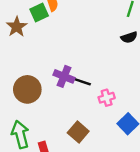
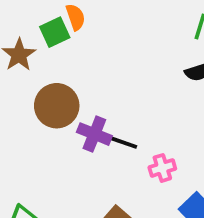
brown circle: (27, 89) -> (57, 106), moved

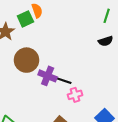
pink cross: (162, 168) -> (75, 95), moved

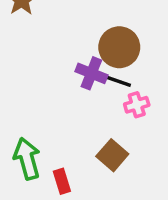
brown circle: (26, 60) -> (119, 47), moved

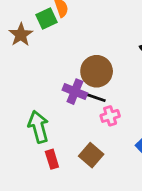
green arrow: (27, 159) -> (38, 127), moved
red rectangle: (62, 181) -> (52, 159), moved

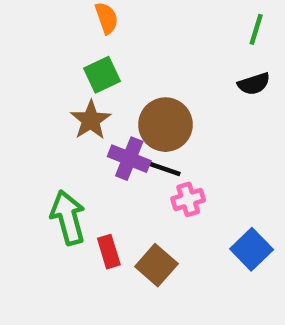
green square: (46, 18) -> (102, 75), moved
brown star: (21, 35) -> (91, 120), moved
red rectangle: (52, 159) -> (109, 252), moved

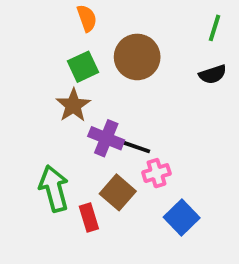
brown circle: (165, 125) -> (137, 57), moved
blue square: (252, 249) -> (182, 218), moved
brown square: (156, 265) -> (118, 192), moved

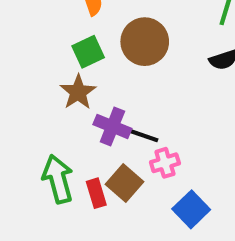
red rectangle: (89, 218) -> (96, 193), moved

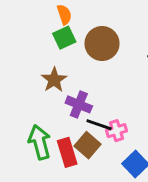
green square: (88, 52) -> (64, 38), moved
black line: (141, 135) -> (99, 125), moved
red rectangle: (96, 193) -> (67, 152), size x1.4

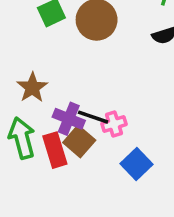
brown star: (54, 80) -> (32, 88), moved
purple cross: (79, 104) -> (69, 119), moved

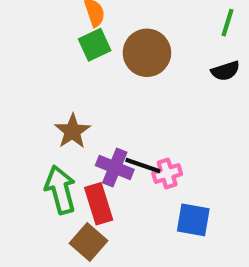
brown square: (79, 141) -> (89, 242), moved
blue square: (137, 164) -> (193, 220), turned -36

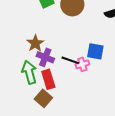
purple cross: (115, 168) -> (45, 57), moved
blue square: (193, 220) -> (95, 51), moved

